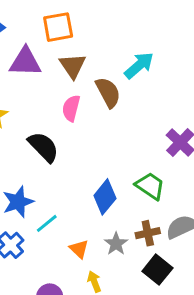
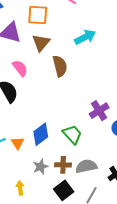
cyan arrow: (139, 65) -> (85, 37), moved
pink semicircle: (71, 108) -> (20, 68), moved, turned 114
orange triangle: (79, 249) -> (18, 143), moved

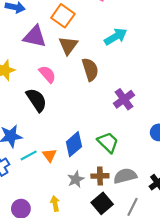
orange square: (38, 15) -> (63, 16), turned 35
purple cross: (99, 111) -> (124, 99), moved

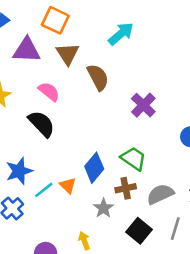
brown cross: (100, 176) -> (126, 188), moved

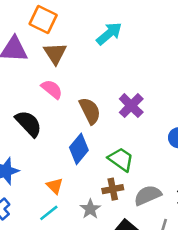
brown semicircle: (98, 77) -> (90, 111), moved
pink semicircle: (49, 91) -> (52, 89), moved
blue diamond: (94, 168) -> (79, 149), moved
cyan line: (44, 190) -> (49, 213), moved

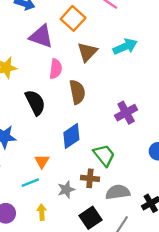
brown triangle: (55, 53) -> (87, 52), moved
pink semicircle: (52, 89) -> (56, 69), moved, turned 42
brown semicircle: (90, 111) -> (77, 92), moved

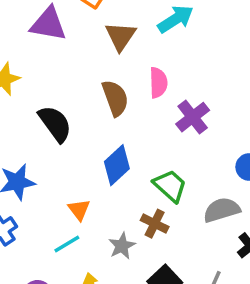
pink semicircle: (56, 69) -> (158, 83), moved
brown cross: (90, 178) -> (155, 224), turned 30
gray semicircle: (118, 192) -> (222, 210), moved

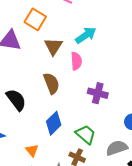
pink semicircle: (158, 83) -> (76, 61), moved
purple cross: (193, 117) -> (98, 93), turned -36

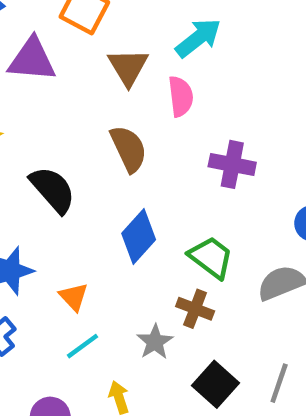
orange triangle: (32, 150) -> (74, 297), moved

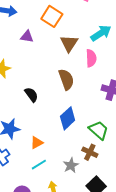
purple triangle: (32, 60) -> (27, 37), size x0.6
black semicircle: (53, 190) -> (31, 95), size x0.7
orange triangle: (74, 297) -> (37, 143), turned 40

